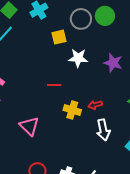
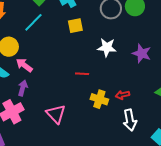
yellow square: (59, 37) -> (75, 26), moved

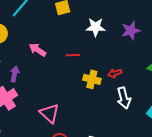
purple star: (142, 53) -> (131, 31), turned -30
pink arrow: (24, 65) -> (38, 50), moved
pink triangle: (56, 114) -> (49, 113), moved

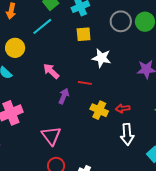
white star: (96, 27) -> (101, 58), moved
purple arrow: (15, 74) -> (64, 96), moved

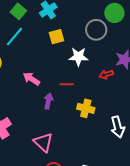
gray circle: (121, 21) -> (96, 30), moved
red arrow: (123, 108) -> (106, 74), moved

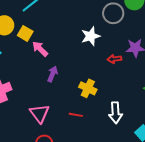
yellow square: (56, 37) -> (25, 33), moved, turned 35
white star: (78, 57) -> (91, 36), turned -30
red line: (67, 84) -> (76, 115), moved

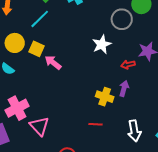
purple arrow: (53, 74) -> (124, 88), moved
pink triangle: (40, 113) -> (39, 126), moved
white arrow: (116, 113) -> (134, 131), moved

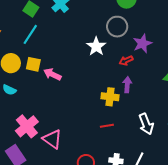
gray circle: (122, 19) -> (117, 27), moved

